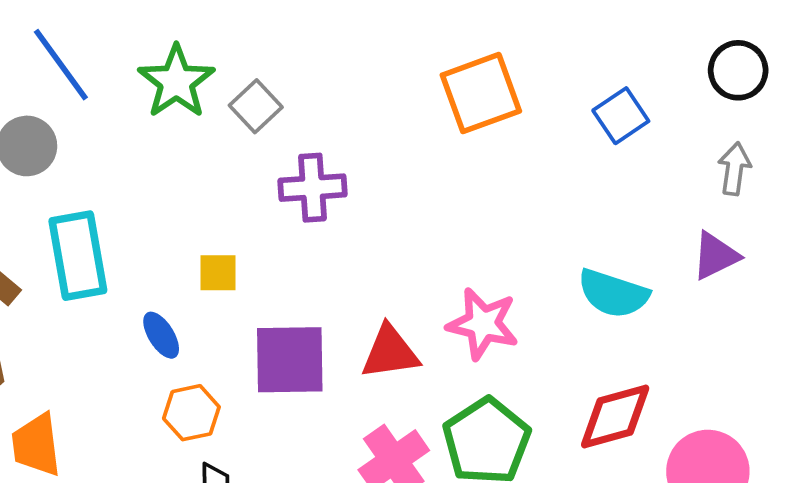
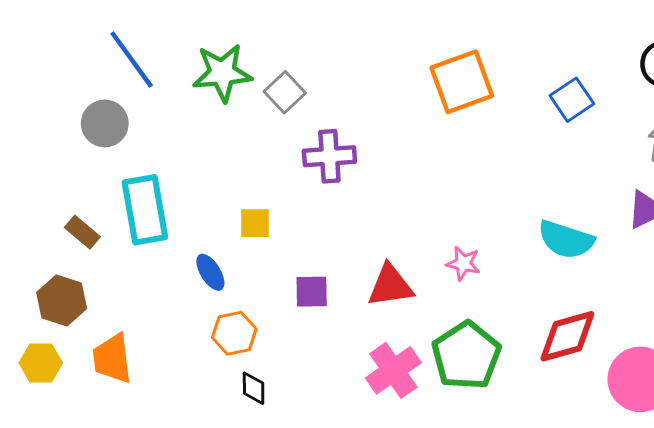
green star: (176, 82) -> (222, 73), turned 30
pink star: (483, 324) -> (463, 263), size x0.6
purple square: (290, 360) -> (312, 292), size x0.6

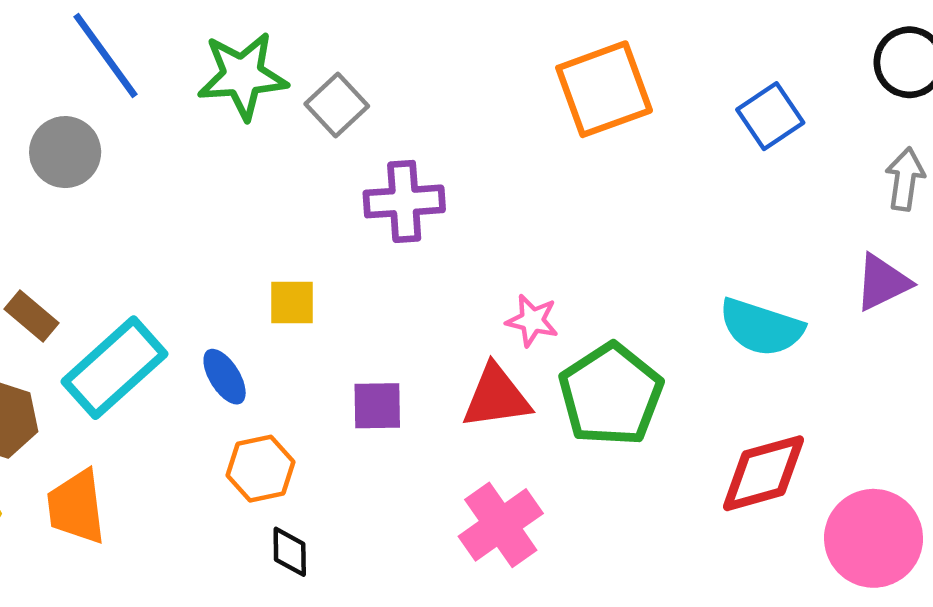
cyan rectangle: (145, 210) -> (115, 368), moved, turned 58
pink star: (463, 263) -> (532, 320), moved
green pentagon: (466, 356) -> (611, 395), moved

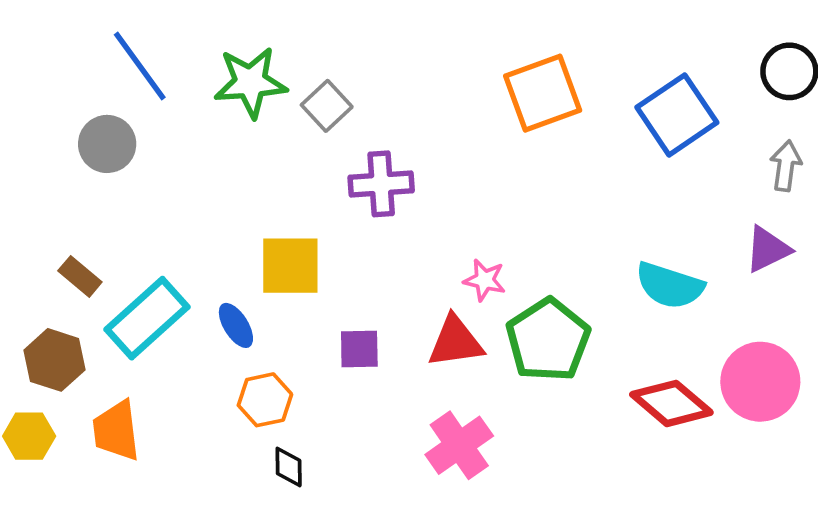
blue square: (770, 116) -> (677, 115), size x1.5
yellow square: (292, 303) -> (290, 266), size x1.6
red diamond: (763, 473) -> (671, 403), turned 56
pink circle: (874, 538) -> (760, 382), moved

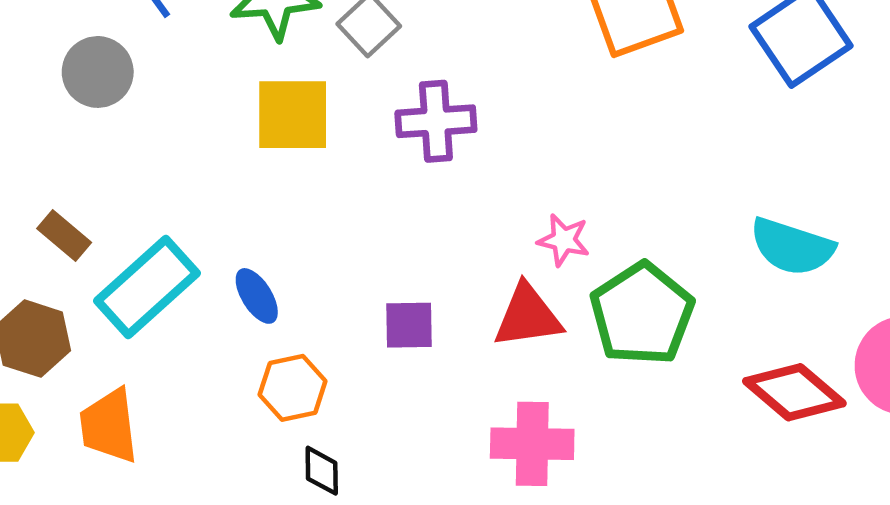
yellow square: (290, 266) -> (293, 115), moved
pink cross: (459, 445) -> (532, 444), turned 36

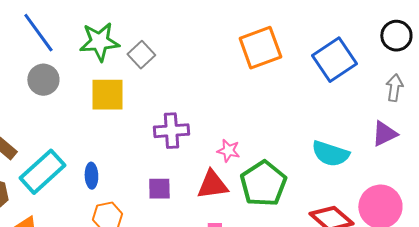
gray circle: (98, 72) -> (43, 80), moved
purple cross: (436, 121) -> (171, 131), moved
blue ellipse: (257, 296) -> (91, 176), turned 30

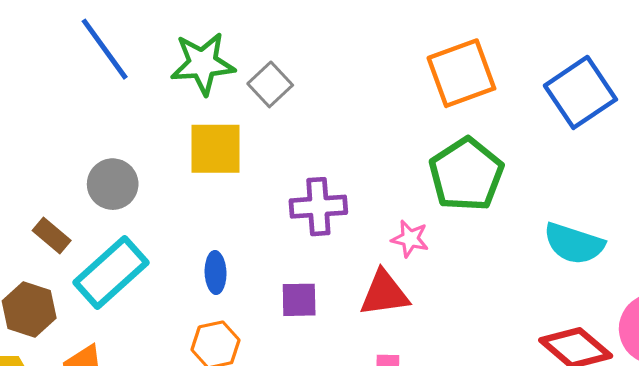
gray circle: (43, 80) -> (113, 184), moved
blue ellipse: (91, 176) -> (216, 272), moved
green pentagon: (263, 184) -> (466, 174), moved

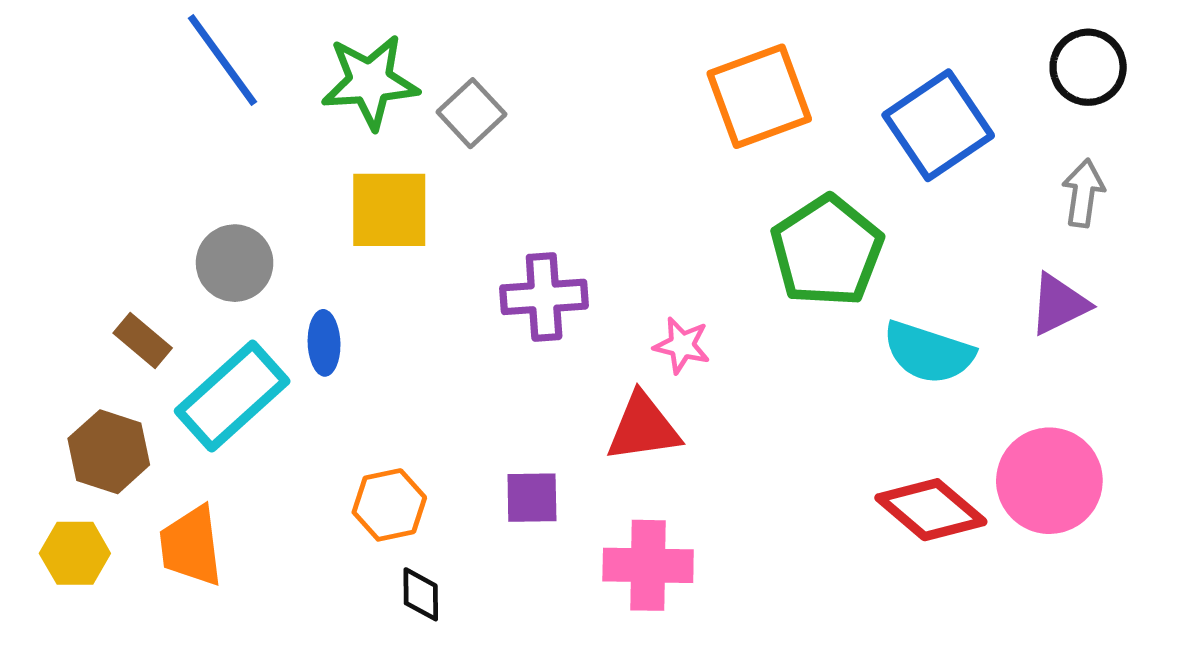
green pentagon: (466, 174) -> (827, 251), moved
blue ellipse: (216, 272) -> (324, 343), moved
purple square: (299, 300) -> (532, 498), moved

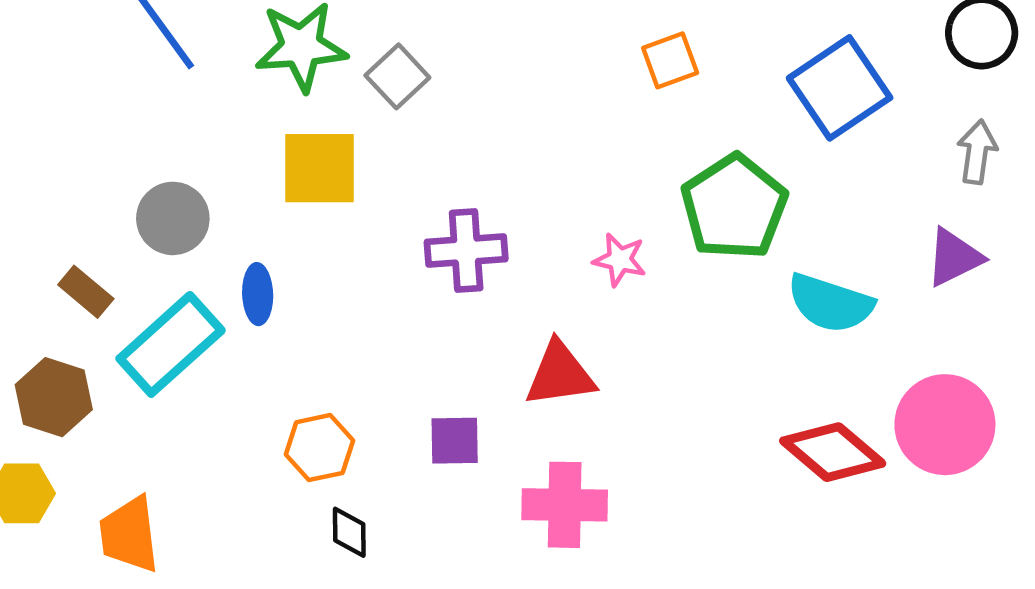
orange square: (759, 96) -> (670, 60), size x0.6
pink star: (682, 345) -> (620, 260), moved
orange trapezoid: (191, 546) -> (129, 535), moved

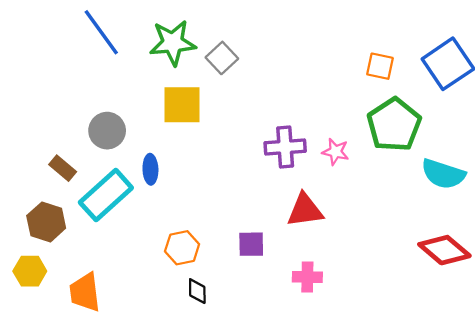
orange square: (670, 60) -> (380, 66), moved, turned 32
purple cross: (466, 251) -> (285, 147), moved
pink cross: (565, 505) -> (307, 277), size x0.7

